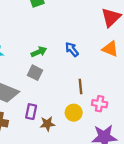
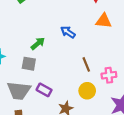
gray square: (35, 73) -> (29, 64), moved
purple rectangle: (31, 112) -> (44, 90), moved, turned -56

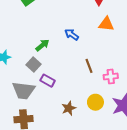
gray square: (29, 64) -> (34, 65), turned 32
purple rectangle: (44, 90) -> (48, 81), moved
yellow circle: (87, 91) -> (95, 102), moved

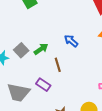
gray square: (34, 65) -> (21, 50), moved
brown line: (89, 66) -> (58, 65), moved

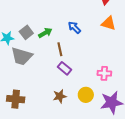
purple rectangle: (43, 85) -> (64, 68), moved
gray trapezoid: (18, 92) -> (22, 56), moved

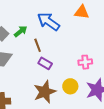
blue arrow: (74, 28) -> (49, 22), size x1.6
brown star: (60, 96) -> (45, 92), size x1.6

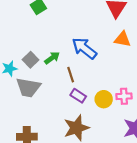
yellow circle: (70, 86) -> (104, 99), moved

